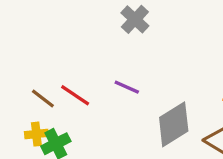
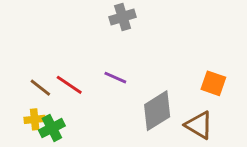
gray cross: (135, 19) -> (123, 17), turned 30

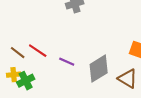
purple line: (115, 78) -> (67, 62), moved

